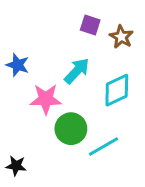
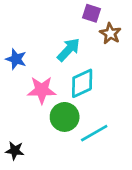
purple square: (90, 25) -> (91, 13), moved
cyan arrow: (77, 71) -> (69, 50), moved
cyan diamond: (117, 90) -> (82, 83), moved

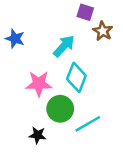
blue star: (16, 59) -> (15, 39), moved
cyan diamond: (82, 83) -> (76, 77), turned -44
black star: (15, 151) -> (38, 135), moved

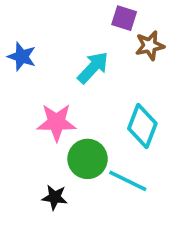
brown star: (103, 31) -> (150, 46), turned 30
cyan diamond: (76, 77) -> (142, 126), moved
cyan line: (88, 124) -> (128, 181), turned 56

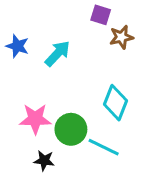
cyan arrow: (93, 67) -> (58, 53), moved
pink star: (56, 122) -> (35, 119), moved

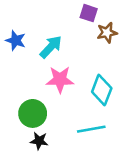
pink star: (35, 119) -> (60, 80), moved
green circle: (71, 129) -> (33, 113), moved
cyan line: (104, 147) -> (91, 129), turned -36

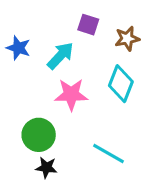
purple square: (89, 13) -> (88, 25), moved
cyan diamond: (102, 90) -> (121, 84), moved
cyan line: (91, 129) -> (109, 154), turned 40

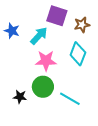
purple square: (88, 25) -> (57, 16), size x1.5
green circle: (39, 135) -> (43, 87), moved
black star: (46, 167) -> (20, 97), moved

